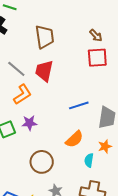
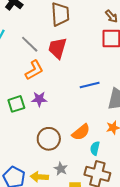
orange semicircle: (74, 139) -> (81, 132), moved
cyan semicircle: (89, 160) -> (95, 148), moved

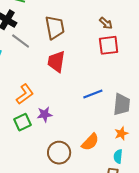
gray line: (30, 44) -> (21, 41), moved
orange L-shape: (34, 70) -> (25, 94), moved
cyan semicircle: (95, 148) -> (118, 156), moved

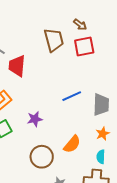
brown trapezoid: (55, 28) -> (54, 40), moved
red trapezoid: (56, 62) -> (17, 66), moved
purple star: (45, 114) -> (35, 119), moved

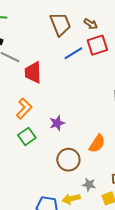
brown trapezoid: (54, 40) -> (60, 24), moved
blue line: (72, 96) -> (73, 53), moved

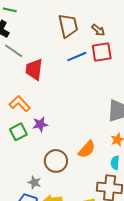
orange L-shape: (24, 108) -> (20, 104), turned -95
purple star: (57, 123) -> (40, 124), moved
gray star: (89, 185) -> (34, 182), moved

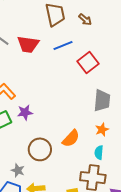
red square: (102, 52) -> (88, 63), moved, turned -30
red trapezoid: (34, 69) -> (28, 44), moved, turned -90

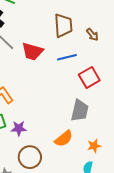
gray trapezoid: (102, 101) -> (80, 111), moved
purple star: (25, 112) -> (19, 128), moved
orange semicircle: (71, 138) -> (64, 139), moved

